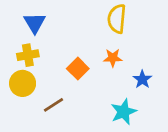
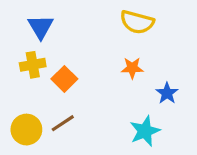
yellow semicircle: (117, 19) -> (137, 22), turned -80
orange square: (78, 69) -> (64, 79), moved
yellow circle: (23, 83) -> (26, 130), moved

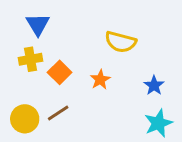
yellow semicircle: (137, 22) -> (121, 42), moved
orange star: (132, 68) -> (100, 80), moved, turned -30
cyan star: (145, 131) -> (158, 123), moved

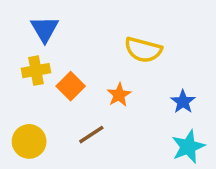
brown line: (58, 113) -> (91, 135), moved

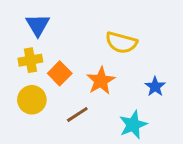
orange star: (119, 95) -> (101, 81), size x1.4
yellow circle: (29, 141) -> (32, 100), moved
cyan star: (188, 147) -> (133, 125), moved

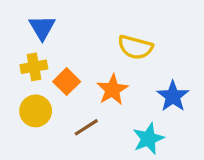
blue star: (155, 87) -> (173, 96), size x1.4

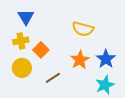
orange star: (112, 90) -> (80, 60), moved
cyan star: (148, 139) -> (105, 85), moved

